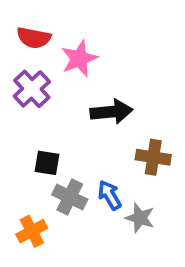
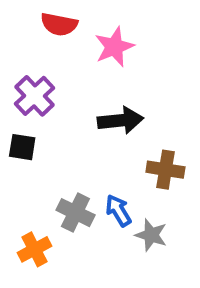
red semicircle: (34, 38) -> (59, 24), moved
pink star: (79, 59) -> (114, 47), moved
black square: (47, 163) -> (22, 147), moved

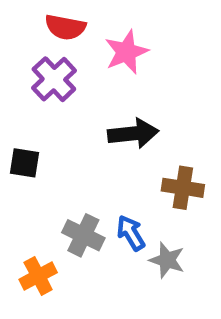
purple cross: (35, 96) -> (54, 79), moved

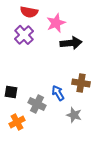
black arrow: (133, 133) -> (71, 43), moved
black square: (25, 163) -> (11, 92), moved
blue arrow: (131, 233) -> (58, 93), moved

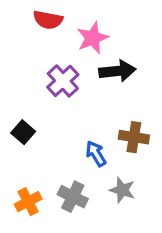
purple cross: (24, 35) -> (63, 81), moved
black square: (11, 92) -> (23, 132), moved, turned 32
gray cross: (37, 104) -> (73, 197), moved

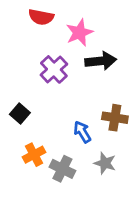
orange cross: (28, 202) -> (34, 155), moved

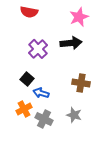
pink star: (79, 33) -> (79, 17), moved
black square: (20, 113) -> (27, 79), moved
blue arrow: (82, 132) -> (41, 93), moved, turned -42

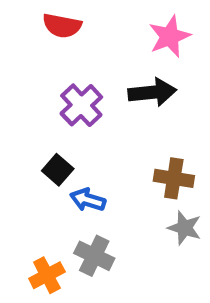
orange cross: (24, 109) -> (47, 275), moved
gray star: (74, 115) -> (185, 228), moved

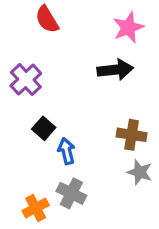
red semicircle: (62, 26) -> (47, 19), turned 48
purple cross: (81, 105) -> (26, 80), moved
blue arrow: (88, 200) -> (66, 151), turned 60

